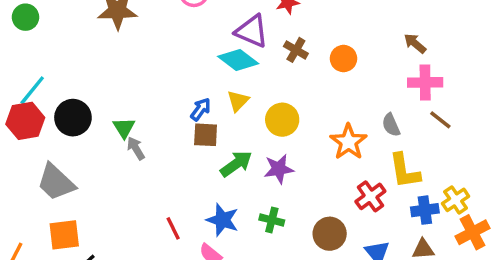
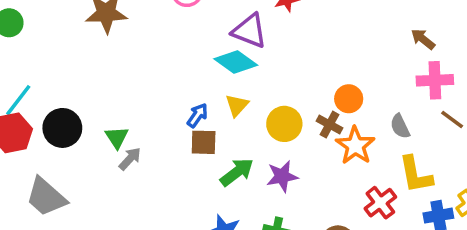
brown cross: (296, 50) -> (329, 125), moved
orange circle: (344, 59) -> (349, 99), moved
gray arrow: (136, 148) -> (130, 159), turned 75

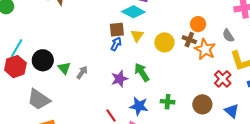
green triangle: (117, 137) -> (64, 68), moved
brown square: (204, 142) -> (117, 30), moved
green arrow: (237, 172) -> (142, 72), turned -78
purple star: (282, 176) -> (119, 79), moved

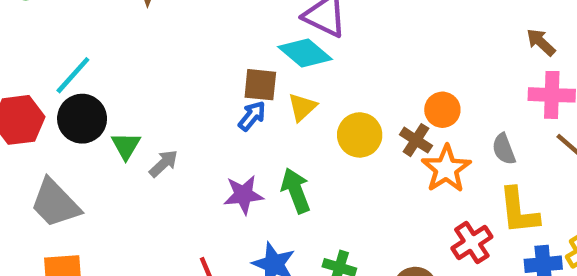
cyan line: (17, 48) -> (73, 75), moved

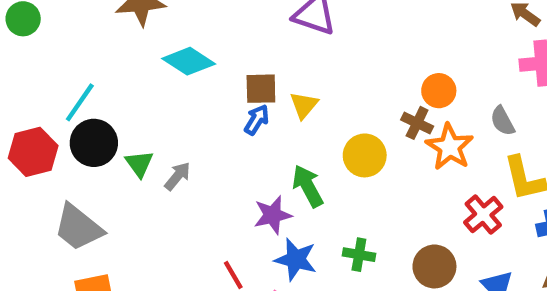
cyan diamond: (305, 53) -> (189, 61), moved
yellow circle: (360, 135) -> (365, 155), moved
purple star: (243, 195) -> (273, 215), moved

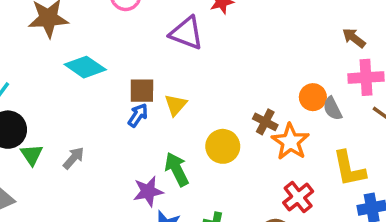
orange circle: (439, 91) -> (313, 97), moved
gray semicircle: (502, 121) -> (333, 108), moved
green triangle: (139, 164) -> (32, 155), moved
red cross: (483, 215) -> (298, 197), moved

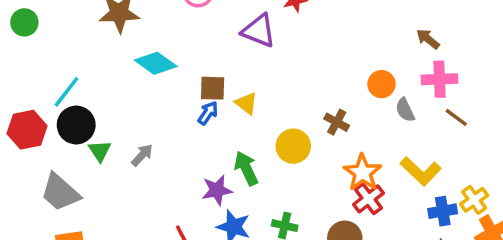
orange circle: (313, 97) -> (381, 84), moved
yellow triangle: (176, 105) -> (246, 103), turned -35
orange star: (290, 142) -> (363, 173), moved
yellow L-shape: (349, 169) -> (421, 171), turned -36

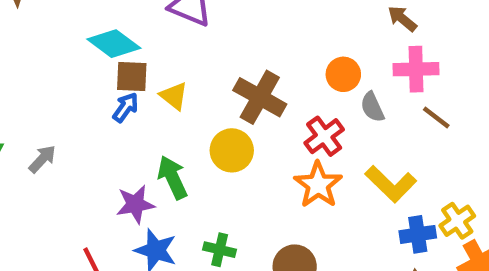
cyan diamond: (156, 63) -> (114, 44), moved
brown cross: (337, 122) -> (260, 97), moved, size x1.6
red cross: (368, 199) -> (324, 136), moved

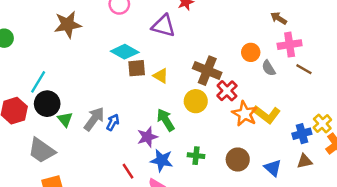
blue arrow: (126, 107) -> (113, 122), moved
red cross: (324, 136) -> (227, 91), moved
gray arrow: (42, 159) -> (94, 119), size x1.5
yellow L-shape: (391, 184) -> (267, 114), moved

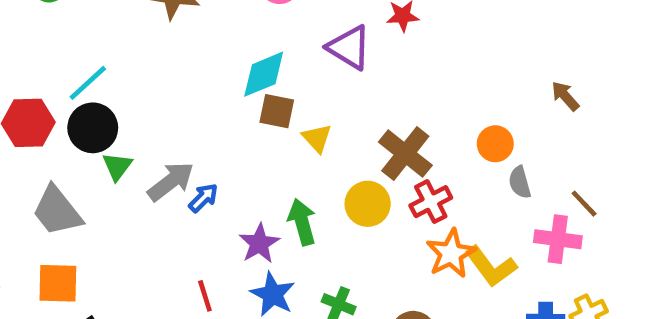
pink cross: (290, 45) -> (558, 239), moved
cyan diamond: (125, 52) -> (264, 74), turned -68
purple star: (147, 137) -> (259, 243), turned -30

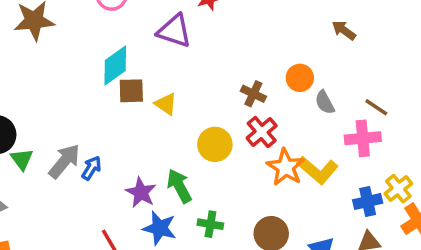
brown cross: (405, 154) -> (253, 94), moved, size x0.6
green arrow: (302, 222) -> (179, 186), moved

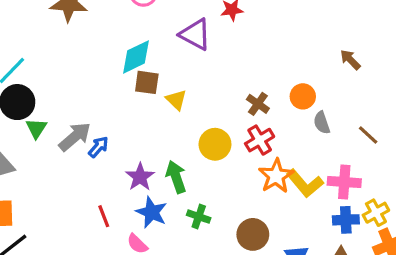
pink cross: (363, 138) -> (344, 182), moved

